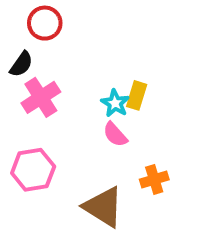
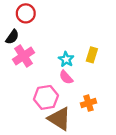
yellow rectangle: (137, 95) -> (92, 55), moved
pink hexagon: (33, 170) -> (46, 97), moved

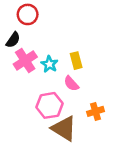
yellow rectangle: (92, 55) -> (76, 61), moved, turned -32
cyan star: (66, 59) -> (49, 64), moved

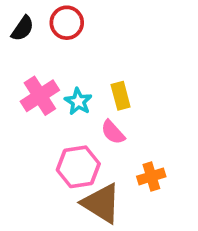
red circle: (28, 14) -> (67, 23), moved
black semicircle: (13, 40) -> (23, 28), moved

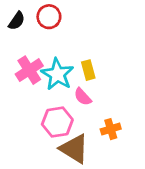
cyan star: (78, 101) -> (57, 74), size x1.6

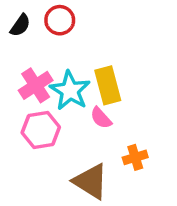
yellow rectangle: (88, 70) -> (108, 85), size x1.5
pink hexagon: (57, 122) -> (41, 130), moved

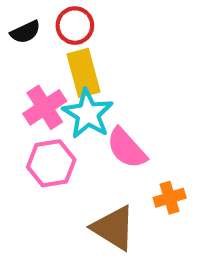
black semicircle: (20, 25) -> (25, 32), turned 30
yellow rectangle: (108, 85) -> (83, 73), moved
pink semicircle: (101, 118) -> (127, 148), size x1.5

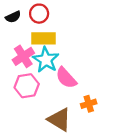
yellow rectangle: (83, 73) -> (44, 38), turned -75

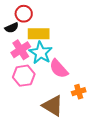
red circle: (39, 14) -> (24, 14), moved
black semicircle: (13, 17) -> (12, 28), moved

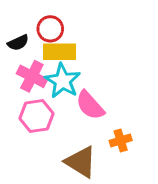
red circle: (24, 14) -> (50, 29), moved
pink cross: (21, 50) -> (32, 76), turned -30

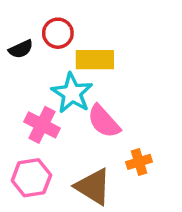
yellow rectangle: (59, 52) -> (95, 60), moved
pink cross: (32, 76) -> (42, 125), moved
pink hexagon: (37, 116) -> (31, 178), moved

